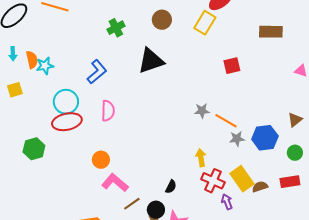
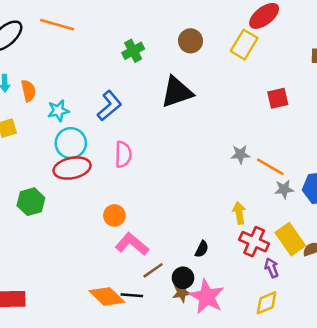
cyan star: (45, 66) -> (58, 111), moved

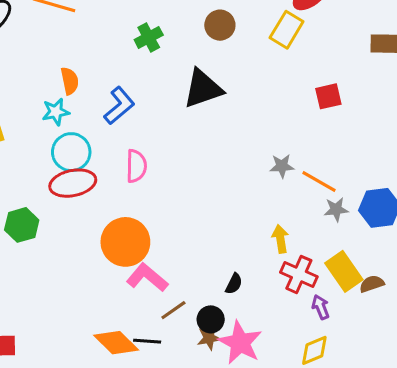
orange semicircle: (28, 91) -> (70, 81), moved
orange circle: (114, 215) -> (125, 242), size x1.8

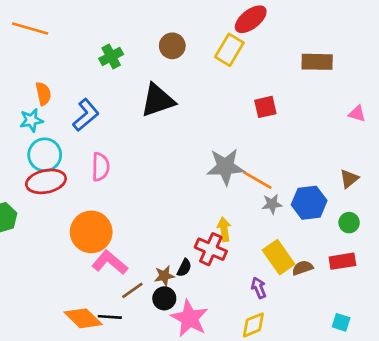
gray star: (282, 166) -> (225, 167), size x1.8
red cross: (299, 274) -> (211, 249), moved
brown star: (209, 338) -> (164, 276), moved

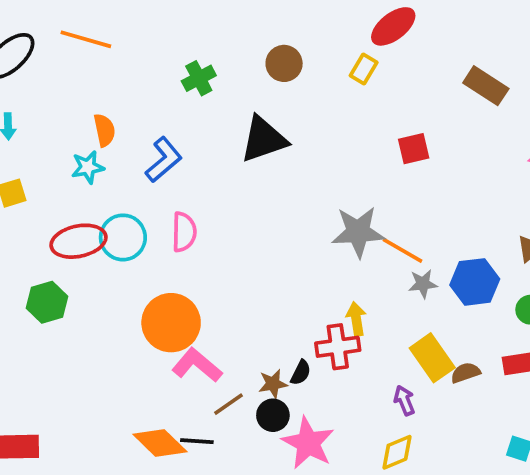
yellow rectangle: (229, 50) -> (364, 69), size x0.7
brown rectangle: (317, 62) -> (486, 86), turned 32
cyan circle: (45, 155) -> (123, 237), moved
red ellipse: (46, 181) -> (78, 241), moved
red cross: (211, 249) -> (338, 347), turned -32

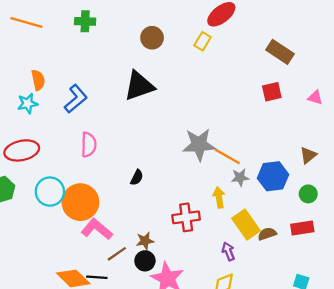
green cross: (199, 78) -> (85, 21), moved, turned 30
red square: (414, 149) -> (272, 92), moved
cyan circle: (123, 237) -> (50, 192), moved
yellow arrow: (356, 319) -> (219, 197), moved
black semicircle: (301, 373) -> (137, 177), moved

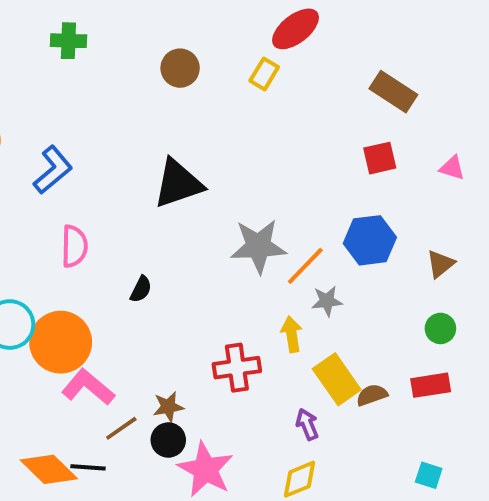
black triangle: (139, 86) -> (178, 184), moved
orange line: (227, 156) -> (305, 266), turned -76
blue hexagon: (273, 176) -> (370, 240), moved
black semicircle: (137, 177) -> (141, 289), moved

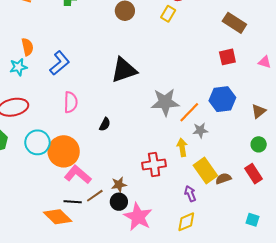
red rectangle: (431, 385) -> (254, 174), turned 66
black line: (88, 467) -> (73, 202), moved

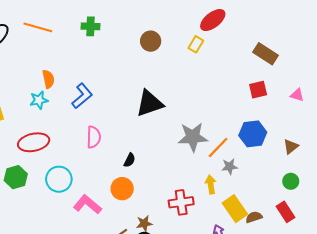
orange circle: (64, 151) -> (122, 189), moved, size x0.7
pink L-shape: (78, 175) -> (87, 204), moved

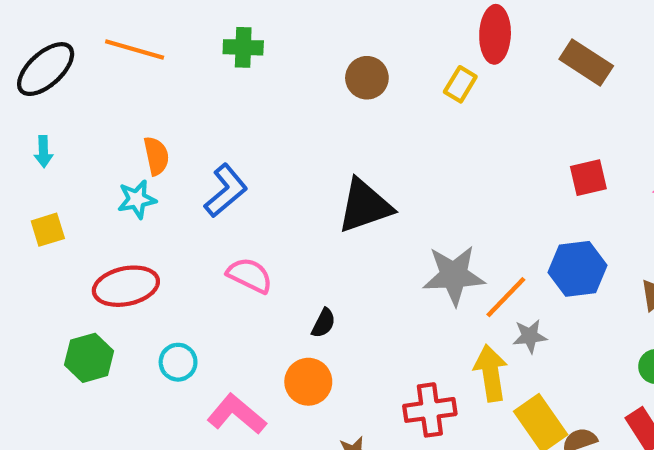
red ellipse: (213, 20) -> (495, 34), turned -50
brown rectangle: (265, 54) -> (586, 63), moved
pink semicircle: (94, 137) -> (250, 275), turned -65
cyan circle: (59, 179) -> (178, 362), size x0.7
yellow arrow: (211, 184) -> (491, 373), size x1.4

